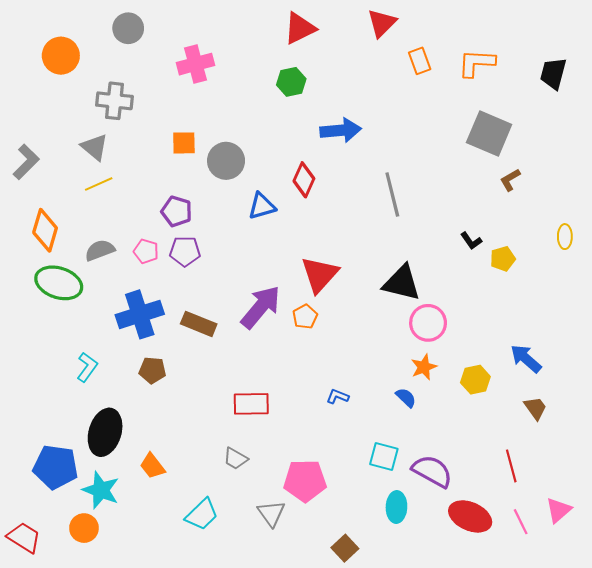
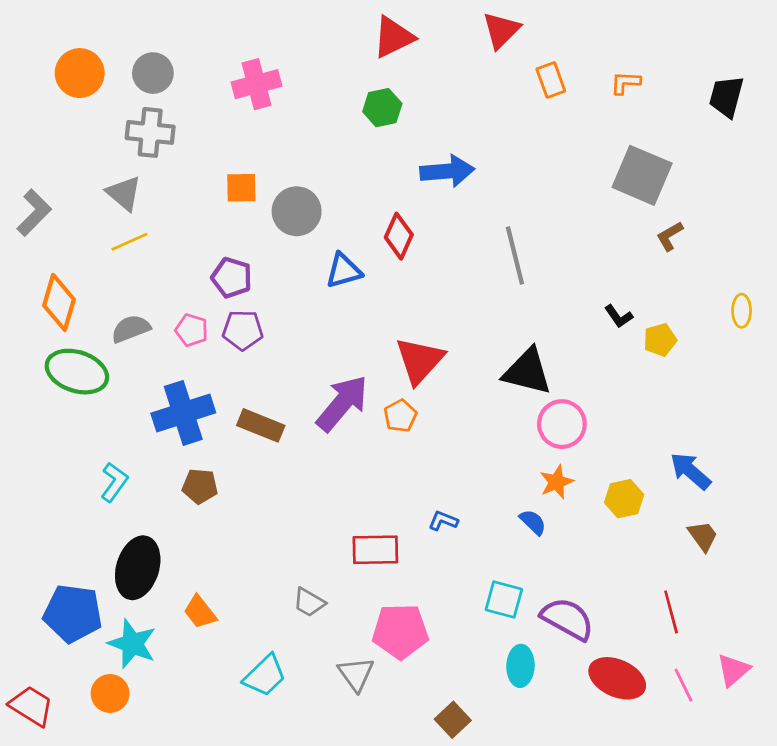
gray circle: (128, 28) -> (153, 73), moved
orange L-shape: (476, 63) -> (625, 83), size x0.6
red rectangle: (251, 404) -> (375, 550), moved

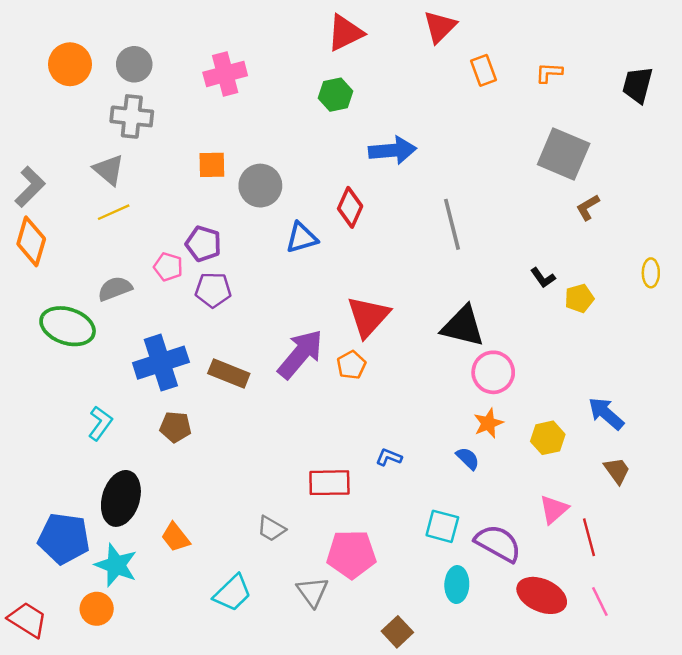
orange diamond: (59, 302) -> (31, 241), moved
pink pentagon: (192, 330) -> (168, 267), moved
pink triangle: (733, 670) -> (554, 509), moved

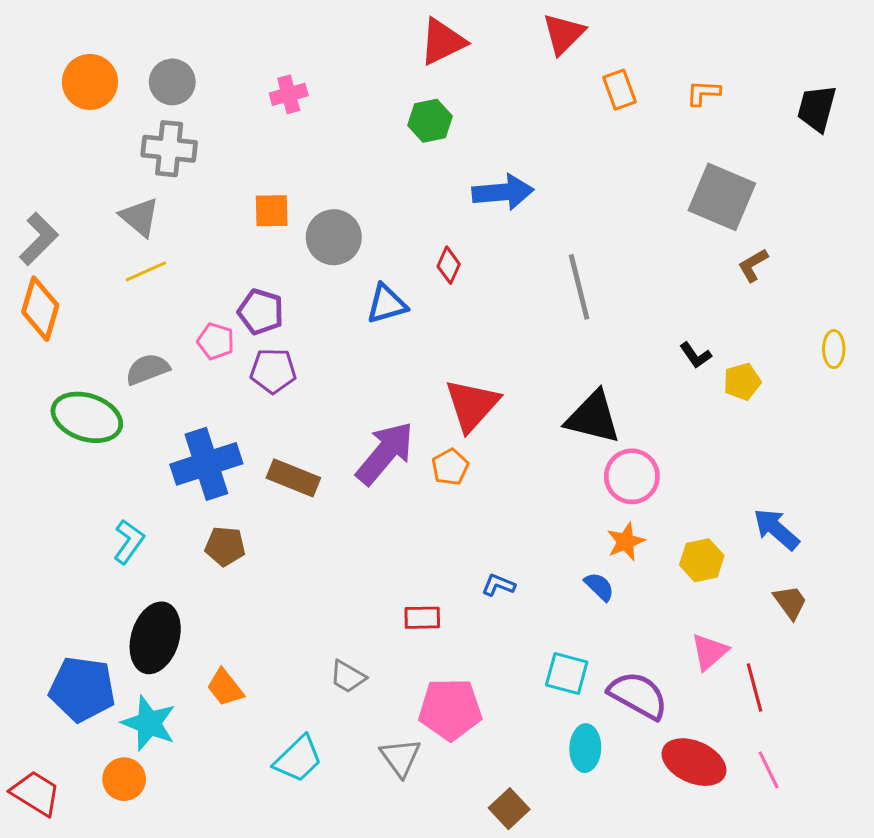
pink cross: (225, 74) -> (289, 94), size x0.7
red diamond: (350, 207) -> (449, 265), size x0.7
red rectangle: (329, 483) -> (422, 618), size x0.7

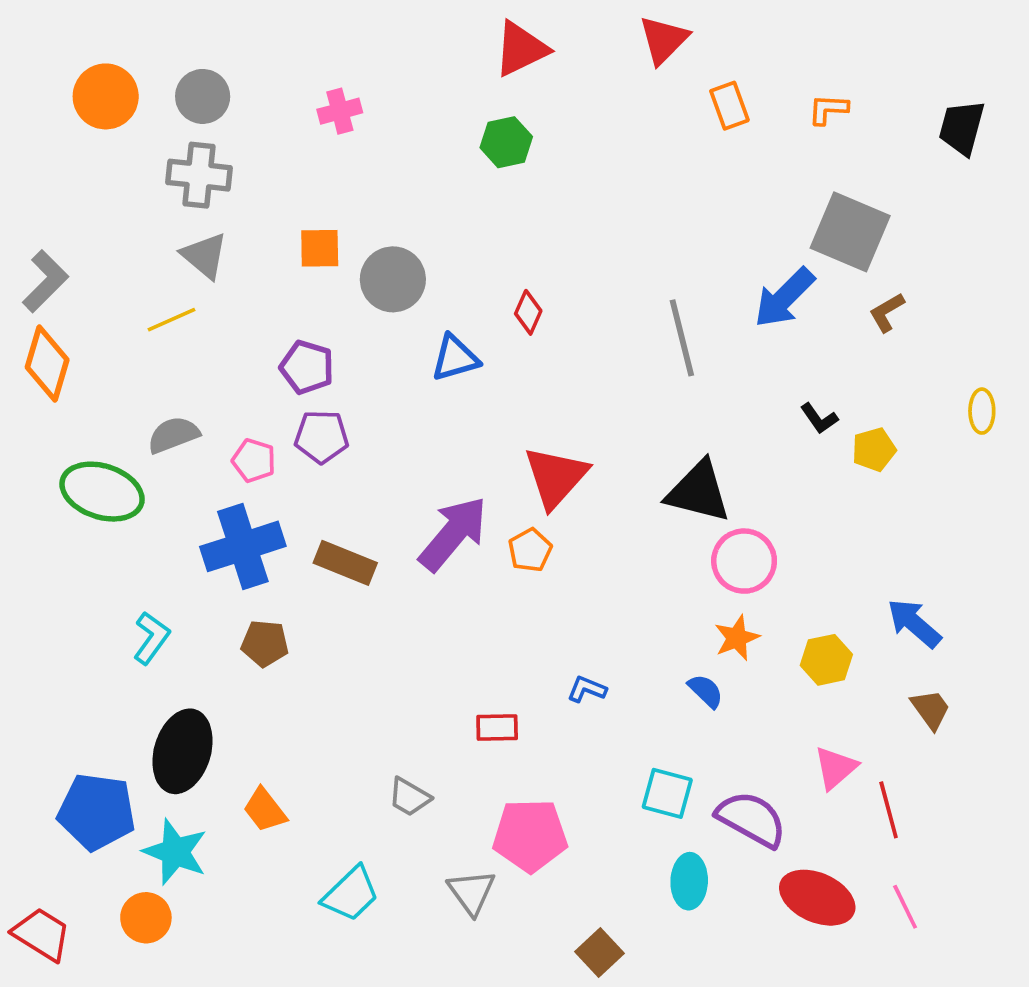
blue arrow: (503, 192) -> (784, 298), moved, turned 140
gray triangle: (140, 217) -> (204, 256), moved
pink pentagon: (216, 341) -> (254, 460), moved

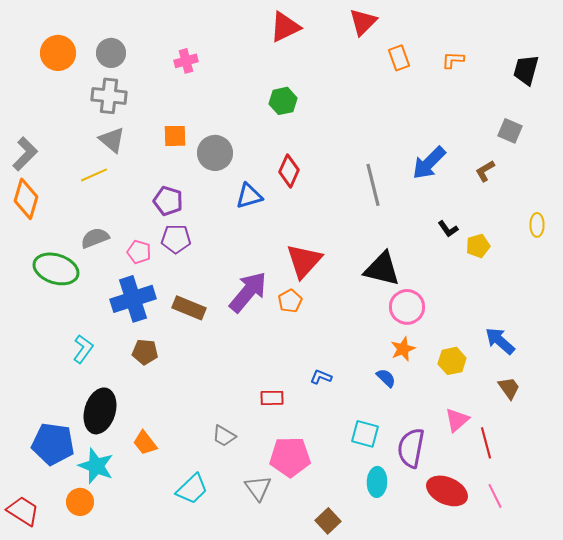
green hexagon: (506, 142) -> (283, 101), moved
gray square: (850, 232) -> (510, 131), moved, size x0.6
red diamond: (528, 312) -> (289, 171), size x1.4
purple semicircle: (751, 819) -> (411, 448), turned -108

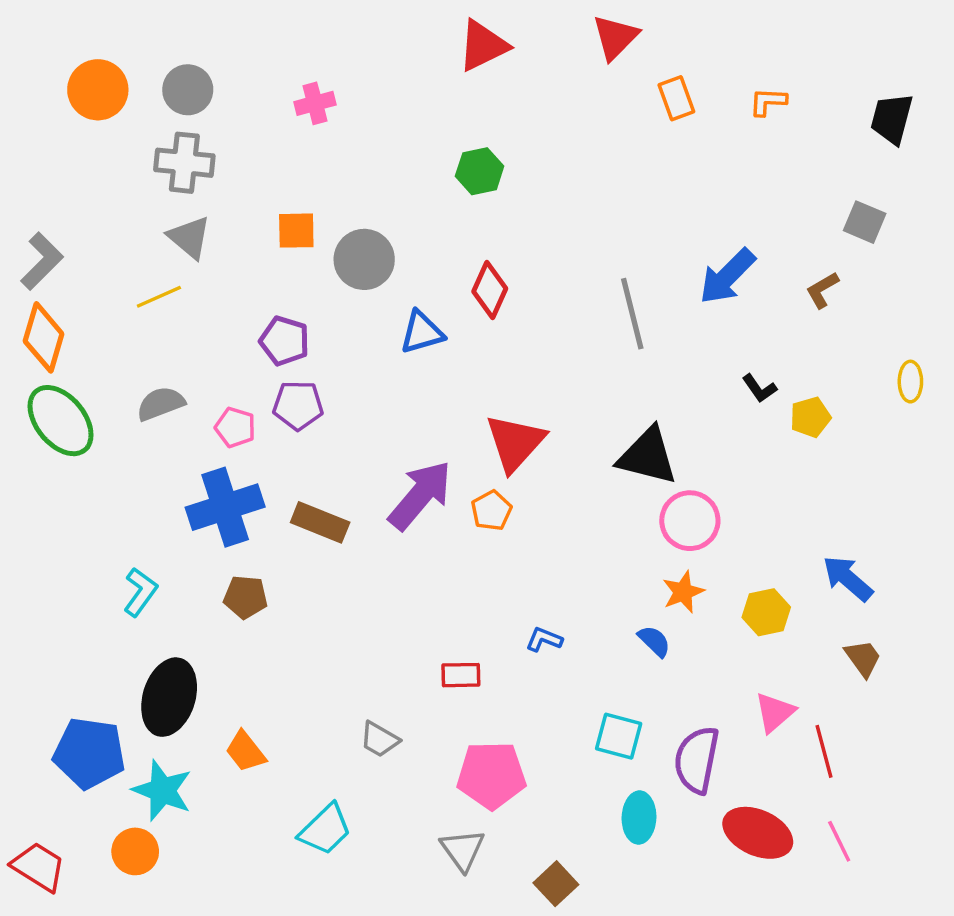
green ellipse: (56, 269) -> (61, 421), moved, turned 33
gray triangle: (258, 488) -> (463, 850), moved

